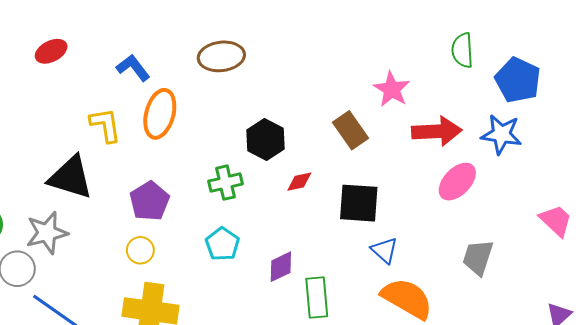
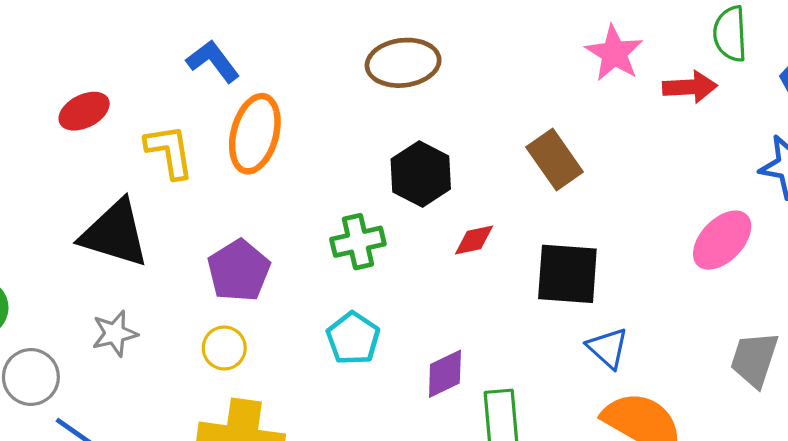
red ellipse: (51, 51) -> (84, 111), moved
brown ellipse: (221, 56) -> (403, 63), moved
pink star: (392, 89) -> (614, 53), moved
red arrow: (437, 131) -> (690, 87), moved, size x0.7
gray star: (47, 233) -> (115, 333), moved, size x0.7

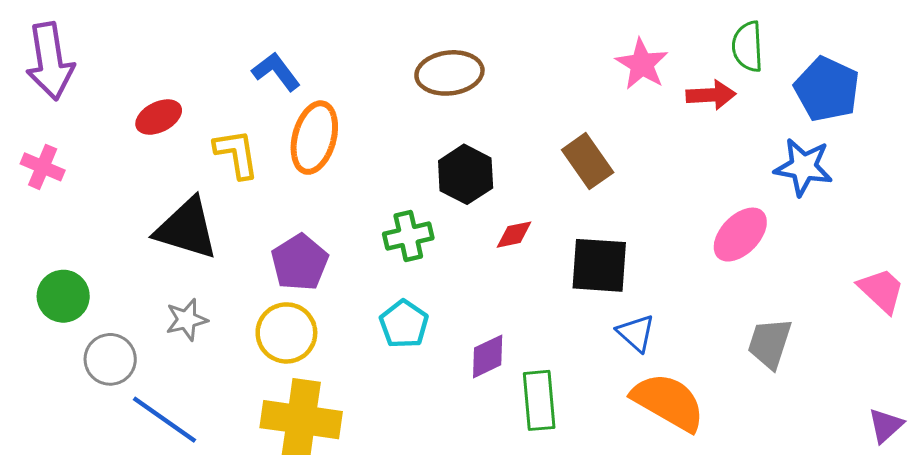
yellow circle: (224, 348) -> (286, 333), size x1.5

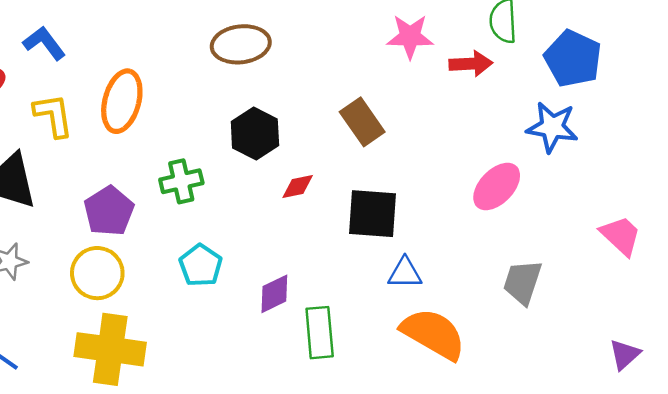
pink star: (642, 64) -> (410, 37), turned -30
blue L-shape: (276, 71) -> (44, 43), moved
green cross: (408, 236) -> (181, 181), moved
blue triangle: (636, 333) -> (405, 273), turned -42

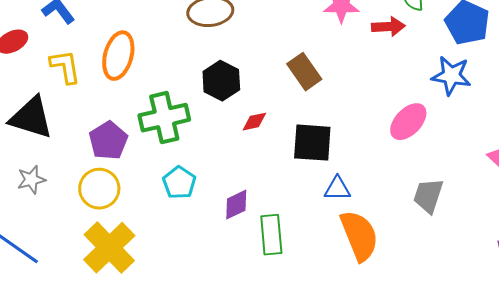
green cross: (181, 181) -> (164, 118), size x1.5
orange semicircle: (433, 334) -> (359, 236), turned 38
yellow cross: (110, 349) -> (109, 248), turned 38

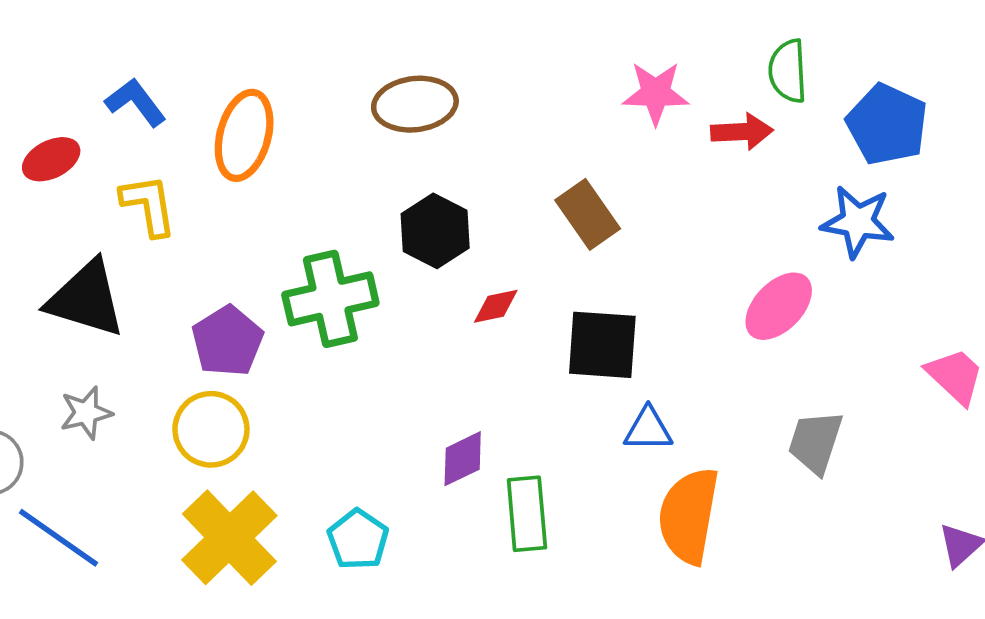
orange ellipse: (118, 56) -> (244, 135), moved
cyan pentagon: (179, 183) -> (358, 540), moved
orange semicircle: (359, 236) -> (689, 516), turned -148

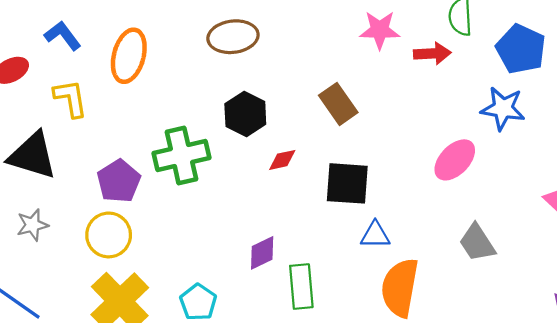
gray trapezoid: (815, 442) -> (477, 243), turned -51

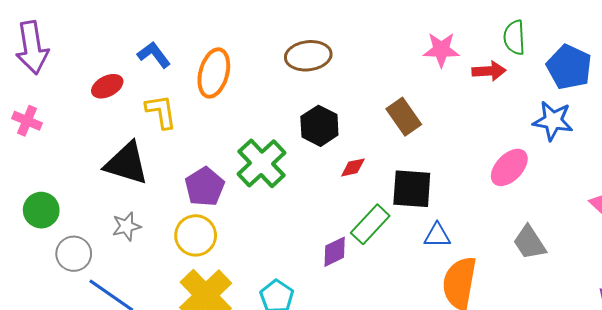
green cross: (181, 155) -> (262, 163), turned -30
green rectangle: (301, 287) -> (370, 224), moved, turned 48

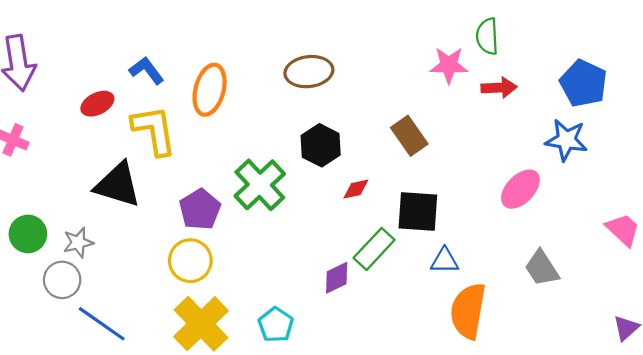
green semicircle: (514, 37) -> (487, 36), moved
yellow L-shape: (161, 112) -> (154, 130), size x1.4
gray star: (127, 226) -> (78, 243), moved

